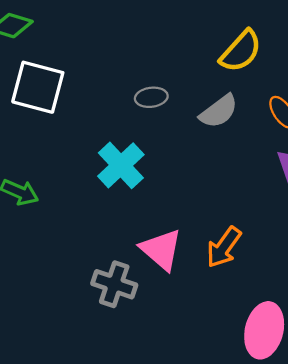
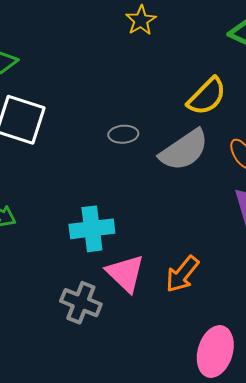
gray semicircle: (219, 111) -> (184, 150), size x1.4
cyan cross: (121, 165) -> (92, 229), moved, turned 33

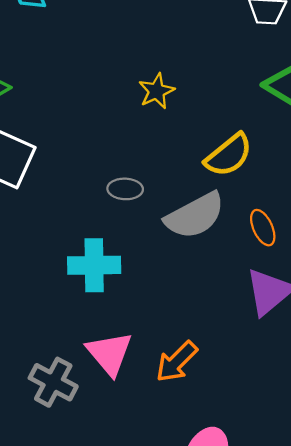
yellow star: (141, 20) -> (156, 91), moved
cyan cross: (92, 229) -> (94, 265), moved

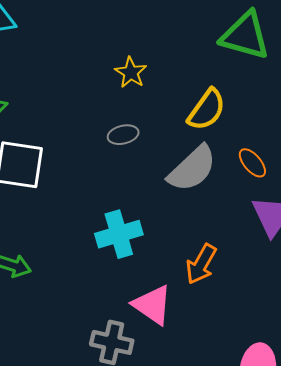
gray ellipse: (125, 189) -> (123, 135), moved
orange arrow: (177, 362) -> (201, 264), moved

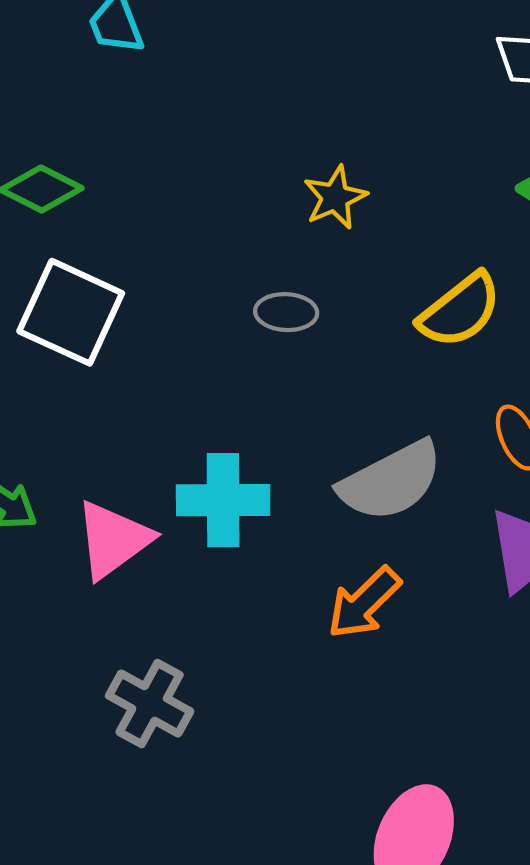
gray semicircle: (192, 169) -> (391, 481), moved
pink triangle: (152, 305) -> (113, 540), moved, turned 33

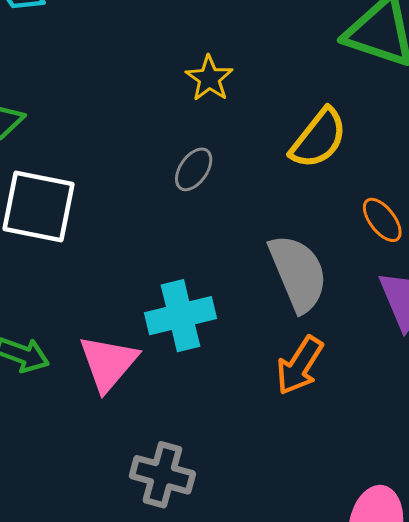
gray ellipse: (286, 312) -> (194, 169), turned -45
gray semicircle: (391, 481) -> (298, 273), turned -72

